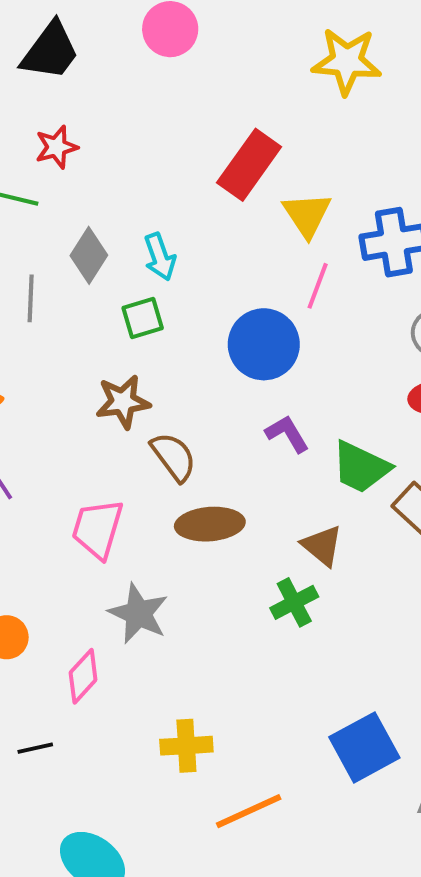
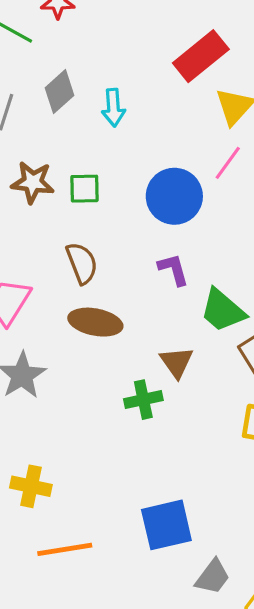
green square: (143, 318) -> (84, 189), moved
brown star: (123, 402) -> (33, 182), moved

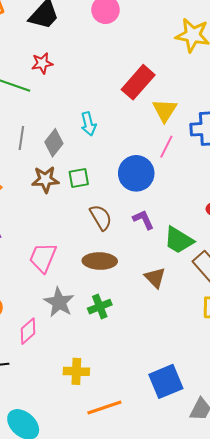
gray diamond: (60, 92) -> (54, 143), moved
brown semicircle: (82, 263) -> (101, 217), moved
green cross: (143, 400) -> (100, 307), moved

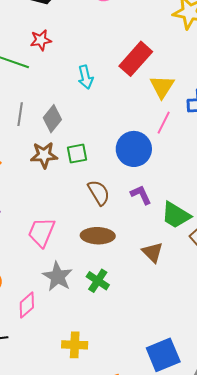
cyan arrow: (88, 124) -> (86, 77), moved
green cross: (100, 307) -> (98, 281), turned -35

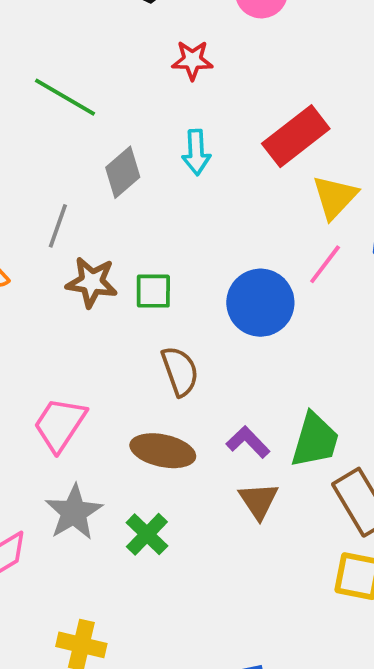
red star: (41, 40) -> (192, 60), moved
gray line: (20, 114) -> (58, 226), moved
gray diamond: (52, 119) -> (123, 172), moved
purple L-shape: (141, 195) -> (248, 442), moved, turned -30
green trapezoid: (176, 215) -> (315, 440), turned -116

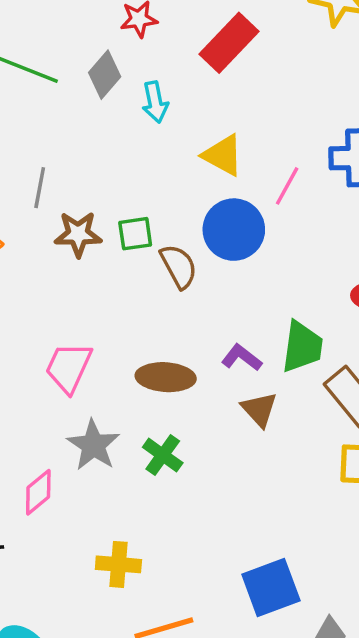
red rectangle: (296, 136) -> (229, 43), moved
gray diamond: (123, 172) -> (105, 75), moved
yellow triangle: (335, 197) -> (223, 155), moved, turned -36
brown semicircle: (180, 371) -> (179, 266), moved

